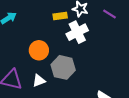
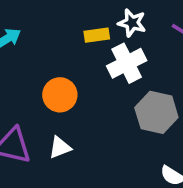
gray hexagon: (63, 67) -> (156, 112), moved

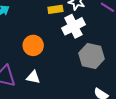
white triangle: (60, 148) -> (33, 77), turned 32

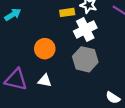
gray hexagon: (91, 56) -> (85, 59), moved

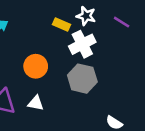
yellow rectangle: (67, 12) -> (61, 25), turned 32

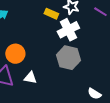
orange circle: (36, 66) -> (15, 54), moved

